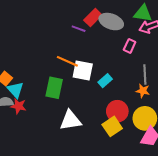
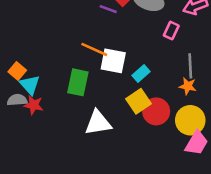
yellow square: (112, 126) -> (138, 101), moved

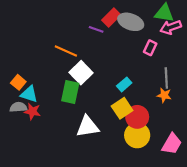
orange line: (94, 49) -> (66, 51), moved
white square: (113, 61) -> (81, 73), moved, turned 35
cyan triangle: (30, 85) -> (29, 94), turned -30
yellow circle: (190, 120) -> (137, 135), moved

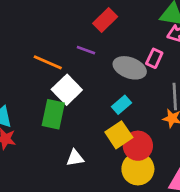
gray ellipse: (131, 22) -> (130, 68), moved
purple line: (96, 29) -> (86, 50), moved
white triangle: (87, 127) -> (75, 158), size x0.6

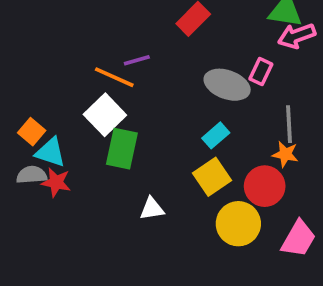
purple line: (86, 50) -> (137, 60), moved, turned -36
white square: (67, 90) -> (105, 115), moved
red circle: (138, 146) -> (265, 186), moved

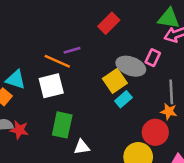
white square: (105, 115) -> (51, 86), turned 30
green rectangle: (122, 149) -> (62, 125), moved
cyan triangle: (50, 152) -> (16, 80), moved
yellow square: (212, 177) -> (115, 81), moved

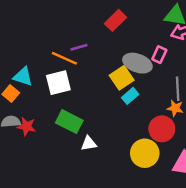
green rectangle: (62, 125) -> (69, 122), turned -75

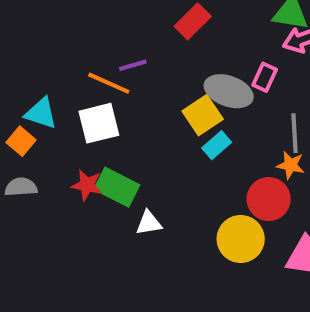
red star: (27, 126) -> (87, 185), moved

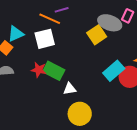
cyan triangle: (41, 113) -> (16, 34), turned -42
cyan rectangle: (217, 145) -> (114, 71), moved, size x1.5
yellow circle: (241, 239) -> (80, 114), moved

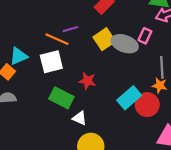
yellow square: (97, 35) -> (104, 39), moved
red star: (39, 70) -> (87, 81), moved
white triangle: (70, 89) -> (79, 118), turned 32

